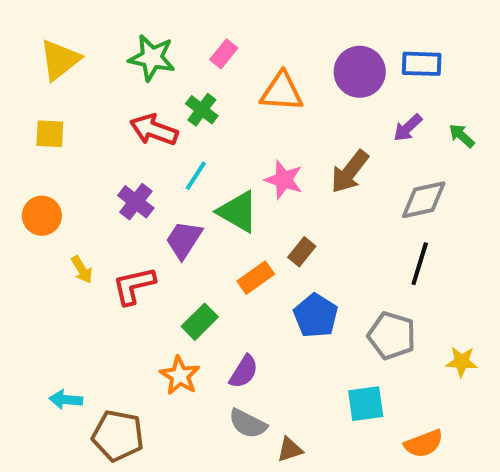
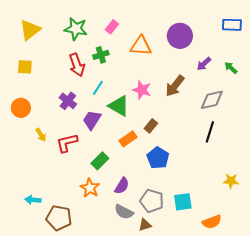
blue rectangle: (422, 64) -> (232, 25), moved
green cross: (202, 110) -> (101, 55), turned 35
red arrow: (154, 130) -> (77, 65), turned -130
gray pentagon: (392, 336) -> (152, 201), moved

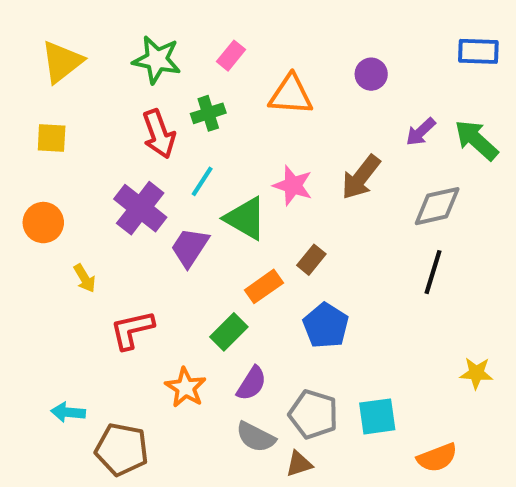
purple circle: (180, 36) -> (371, 74), size x0.6
green arrow: (231, 68) -> (476, 140), size x1.6
purple cross: (68, 101) -> (140, 208), size x1.4
red L-shape: (67, 143) -> (132, 330), moved
green rectangle: (100, 161) -> (229, 332), moved

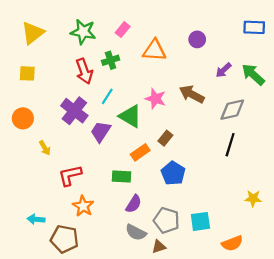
brown arrow: (361, 177) -> (192, 94), turned 80
green rectangle: (229, 332) -> (122, 176), turned 48
orange star: (186, 388) -> (83, 206), moved

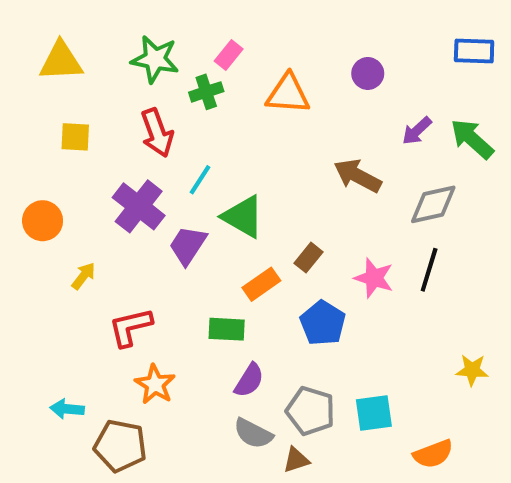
yellow triangle: (33, 33) -> (61, 61), turned 35
green cross: (111, 60) -> (206, 92), moved
yellow square: (27, 73) -> (75, 137), moved
pink star: (156, 99) -> (374, 278), moved
yellow arrow: (45, 148) -> (83, 276), turned -112

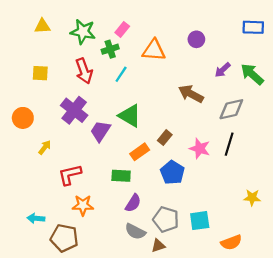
yellow triangle: (61, 61) -> (42, 26), moved, size x0.7
cyan line: (200, 180) -> (121, 74), moved
orange star: (155, 384) -> (83, 205), turned -30

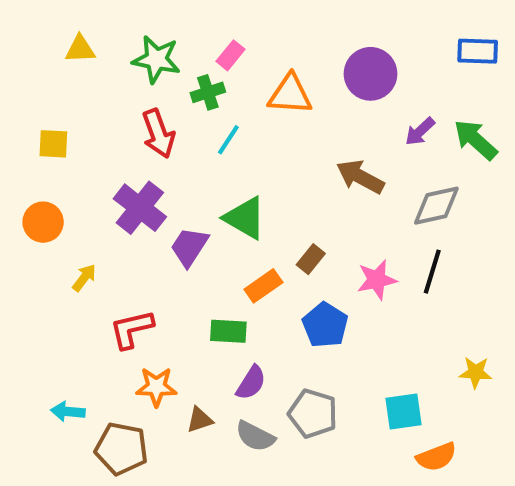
purple circle: (196, 39) -> (371, 74), size x1.6
yellow square: (40, 73) -> (53, 144), moved
pink star: (200, 148) -> (377, 280), turned -30
cyan square: (200, 221) -> (403, 412), moved
brown triangle: (158, 246) -> (200, 420), moved

